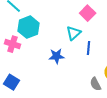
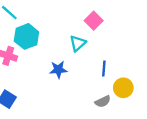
blue line: (88, 48) -> (104, 68), moved
gray semicircle: (96, 84) -> (103, 101), turned -88

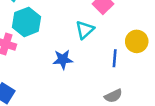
yellow circle: (123, 88) -> (137, 41), moved

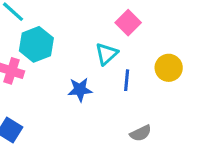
blue line: (115, 58) -> (127, 80), moved

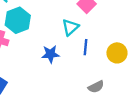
yellow circle: (169, 68) -> (117, 53), moved

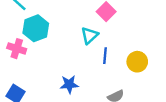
blue star: (50, 54) -> (69, 84), moved

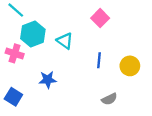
cyan triangle: (89, 35) -> (65, 41), moved, turned -42
blue star: (69, 84) -> (48, 80), moved

